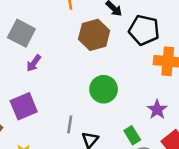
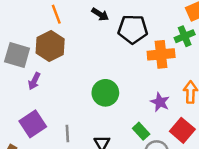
brown hexagon: (94, 35) -> (50, 46), moved
gray line: (70, 124) -> (67, 134), moved

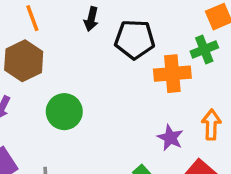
black arrow: (100, 14) -> (91, 19), turned 70
green circle: (105, 93) -> (64, 112), moved

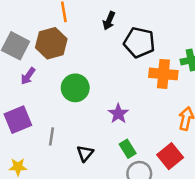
purple star: (170, 138) -> (118, 114), moved

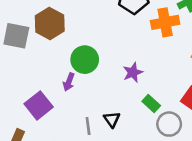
purple arrow: (28, 76) -> (69, 82), moved
purple star: (118, 114) -> (133, 72), turned 30
gray line: (51, 136) -> (88, 126), moved

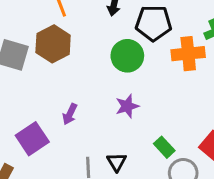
green circle: (85, 60) -> (127, 56), moved
purple star: (133, 72) -> (127, 106), moved

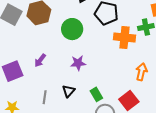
green circle: (127, 56) -> (72, 29), moved
black triangle: (117, 162) -> (69, 91), moved

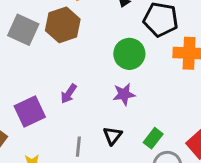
green circle: (72, 29) -> (129, 54), moved
green rectangle: (96, 94) -> (153, 138), turned 72

